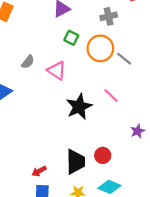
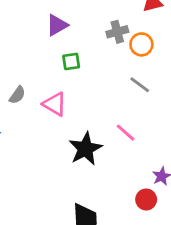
green square: (71, 38) -> (71, 61), turned -32
orange circle: (100, 48) -> (141, 44), moved, size x0.7
red circle: (103, 155) -> (146, 199), moved

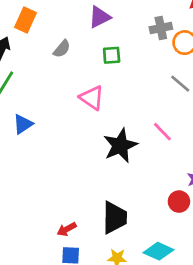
gray semicircle: (17, 95) -> (62, 49), moved

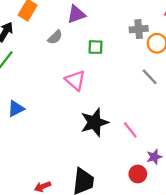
purple triangle: (100, 17) -> (76, 14), moved
blue triangle: (23, 124) -> (16, 109), moved
pink line: (162, 132) -> (130, 130), moved

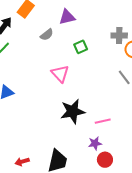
green square: (96, 47) -> (81, 47), turned -32
pink line: (130, 130) -> (103, 121), turned -70
purple star: (154, 157) -> (95, 143), moved

